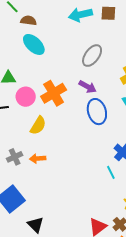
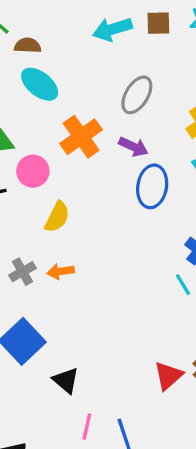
orange cross: (54, 93) -> (81, 137), moved
blue ellipse: (97, 112) -> (152, 186), turned 30

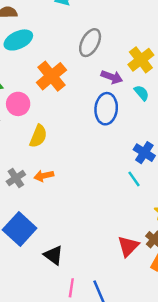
cyan ellipse: (40, 84) -> (18, 40), turned -60
purple arrow: (133, 147) -> (112, 77), moved

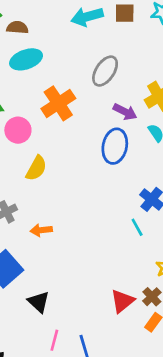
orange arrow: (44, 176) -> (41, 230), moved

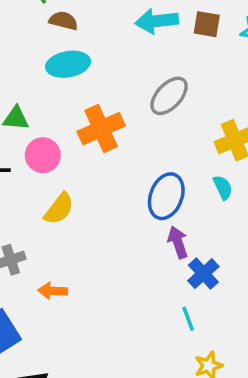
purple arrow: (125, 112) -> (178, 242), moved, turned -145
cyan line: (137, 227) -> (188, 319), moved

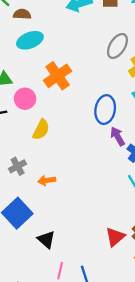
gray ellipse: (169, 96) -> (117, 46), moved

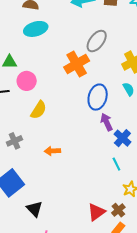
gray ellipse: (117, 46) -> (97, 41), moved
orange cross: (58, 76) -> (77, 64), moved
orange arrow: (47, 180) -> (52, 151), moved

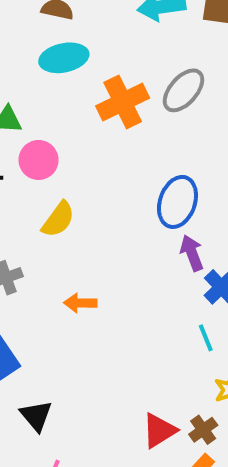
orange cross: (77, 64) -> (123, 102), moved

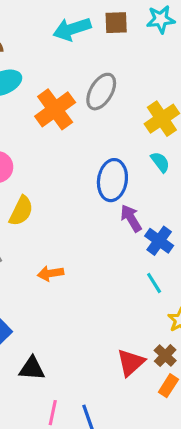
black triangle: (36, 416) -> (32, 368), turned -36

